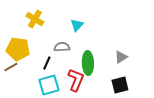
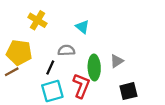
cyan triangle: (77, 25) -> (82, 27), turned -32
gray triangle: (121, 57) -> (117, 61), moved

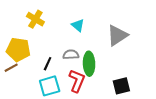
gray semicircle: (66, 50) -> (71, 55), moved
gray triangle: (117, 61) -> (117, 35), moved, size x1.6

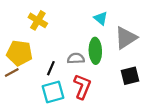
cyan triangle: (78, 25) -> (101, 18), moved
green ellipse: (89, 64) -> (95, 51), moved
black square: (121, 86) -> (130, 76), moved

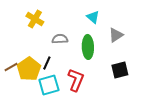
gray triangle: (126, 38) -> (116, 35), size x0.7
yellow pentagon: (19, 53) -> (29, 69), moved, turned 30
gray semicircle: (76, 58) -> (60, 39), moved

